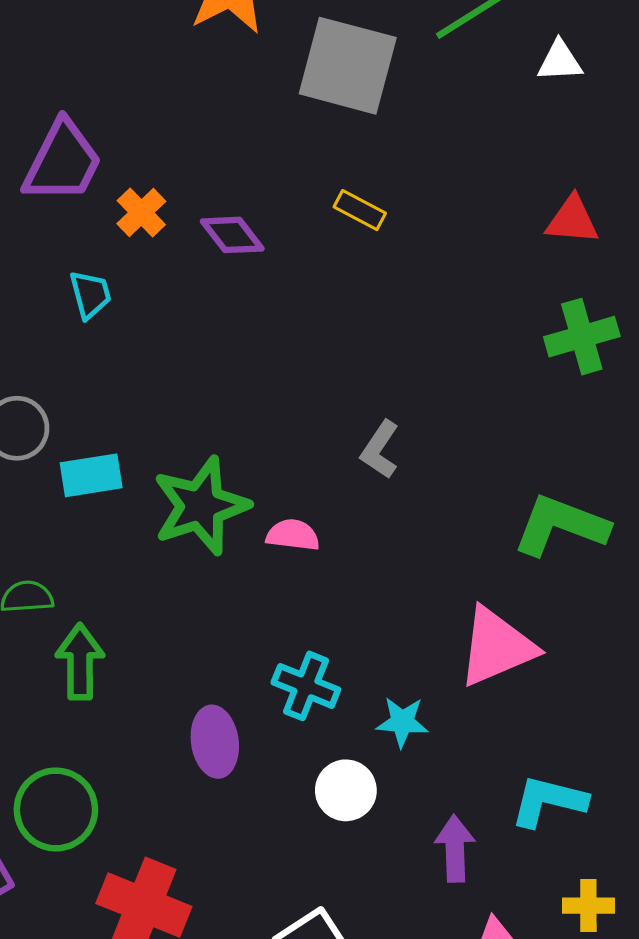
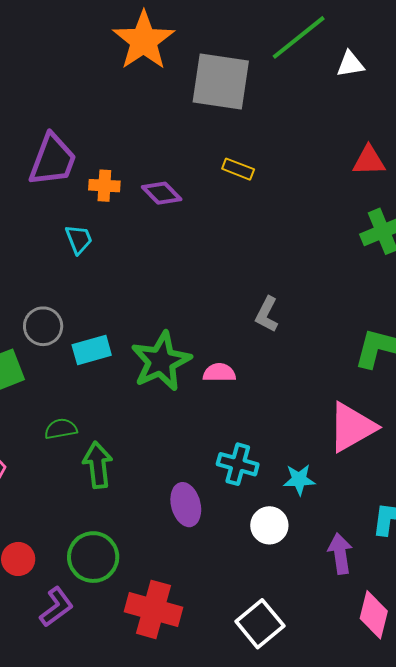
orange cross: (141, 213) -> (104, 186), turned -36

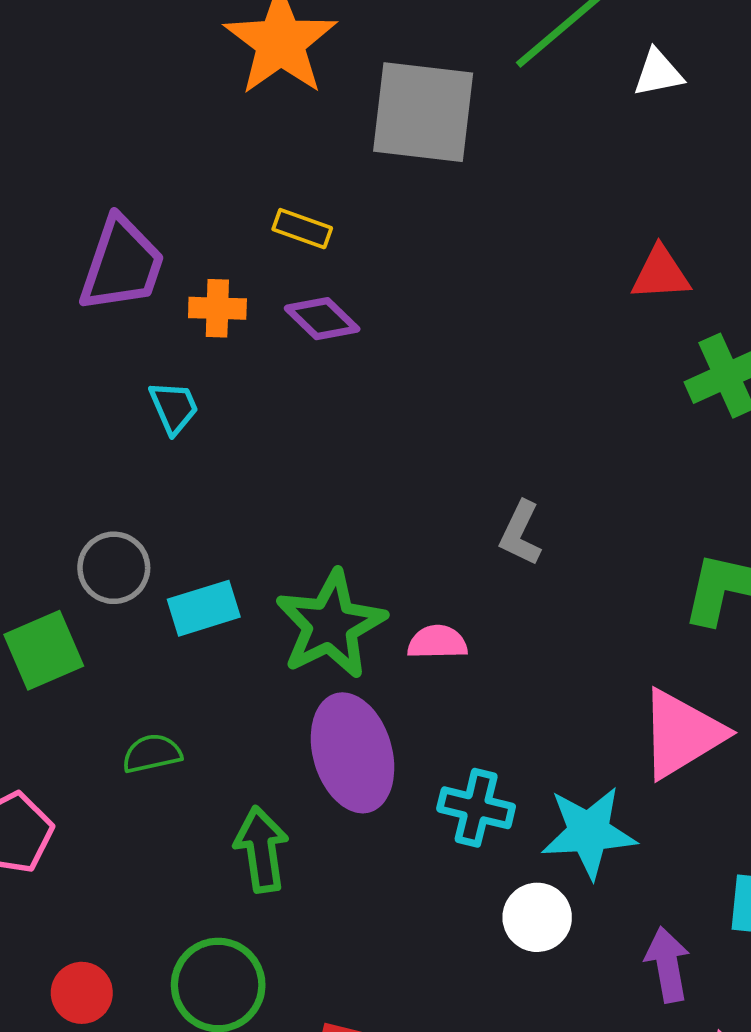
red triangle: (369, 161) -> (661, 274), moved
yellow rectangle: (238, 169) -> (302, 229), moved
green arrow: (98, 465) -> (261, 849), moved
cyan star: (299, 480) -> (589, 832), size x1.6
purple ellipse: (186, 505) -> (353, 753), moved, size x1.5

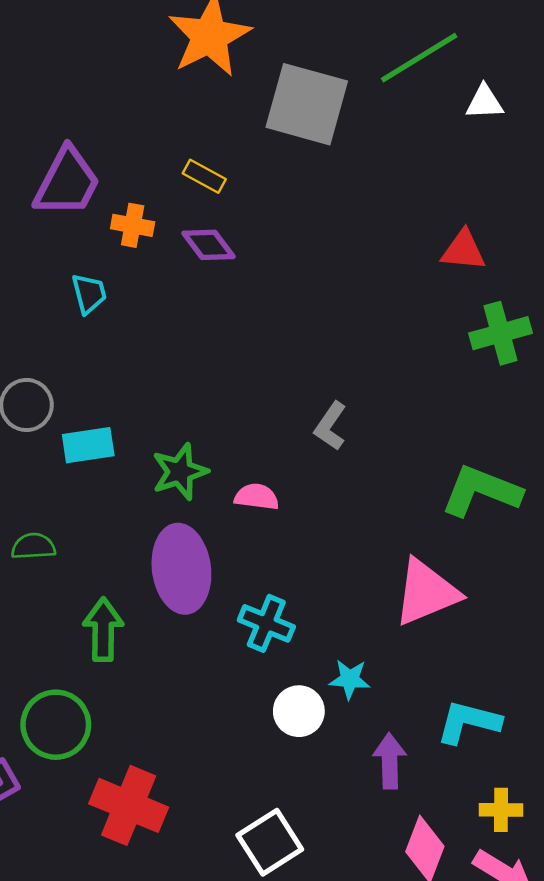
green star: (331, 625) -> (180, 472), size x0.7
cyan star: (589, 832) -> (350, 679), moved, size x0.6

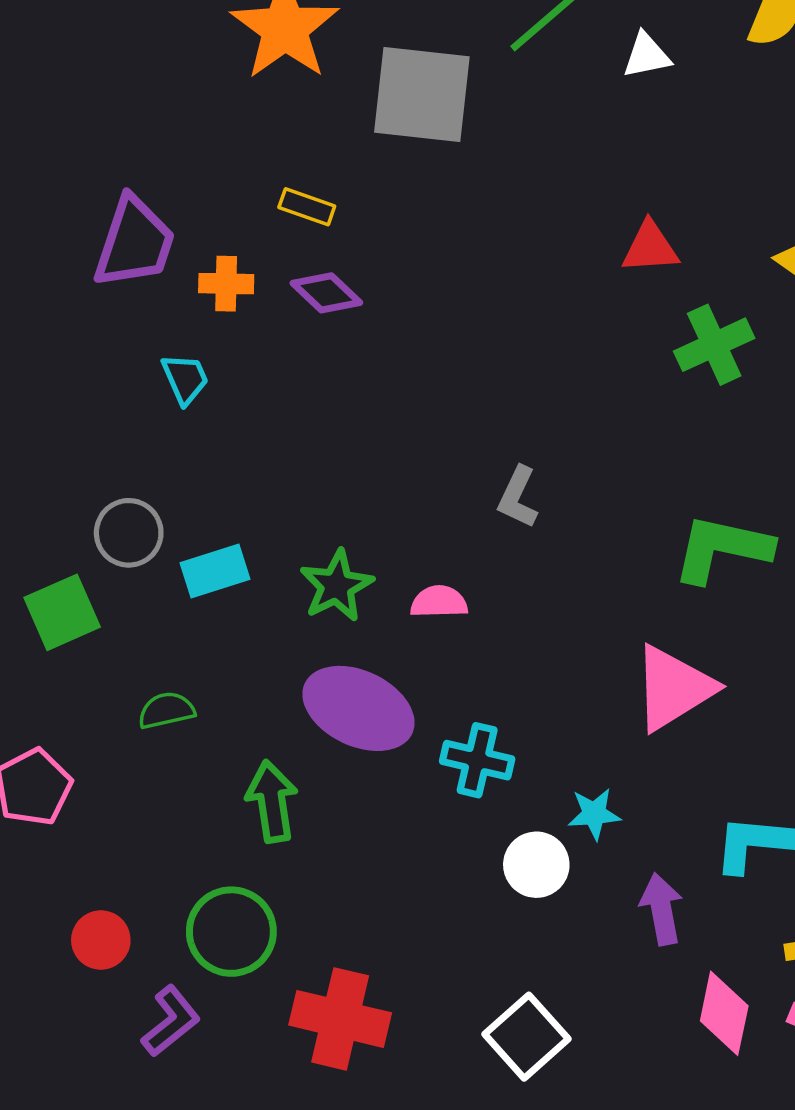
purple ellipse: (181, 569) -> (358, 708), turned -48

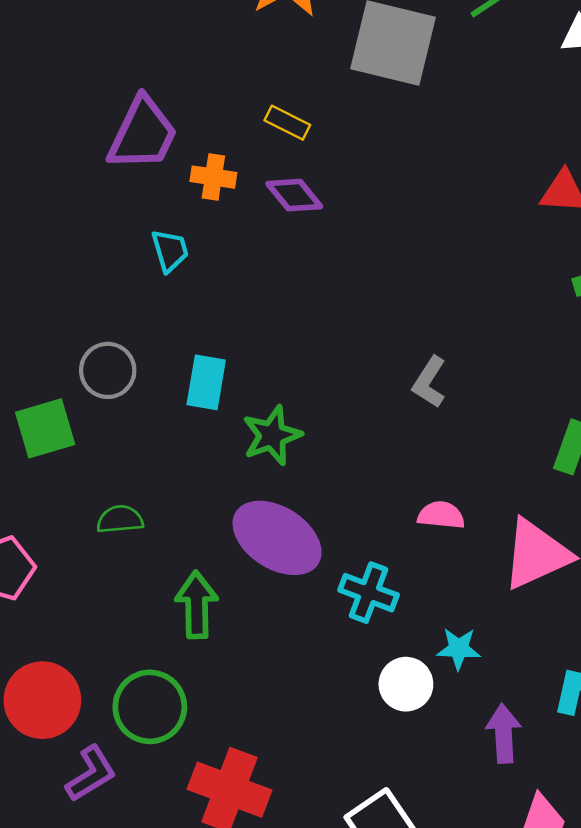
cyan rectangle: (215, 571) -> (206, 382), moved, turned -70
pink semicircle: (439, 602) -> (441, 515), moved
red circle: (101, 940) -> (42, 700), size x1.6

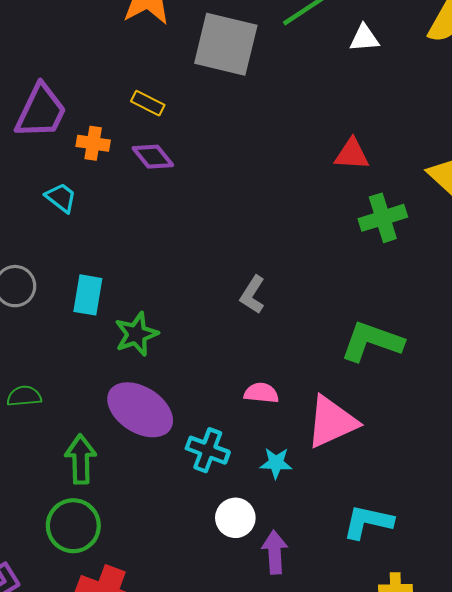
cyan trapezoid: (170, 251) -> (61, 198), turned -36
cyan star: (459, 649) -> (276, 463), moved
green circle: (150, 707) -> (73, 526), moved
purple arrow: (504, 733) -> (275, 552), moved

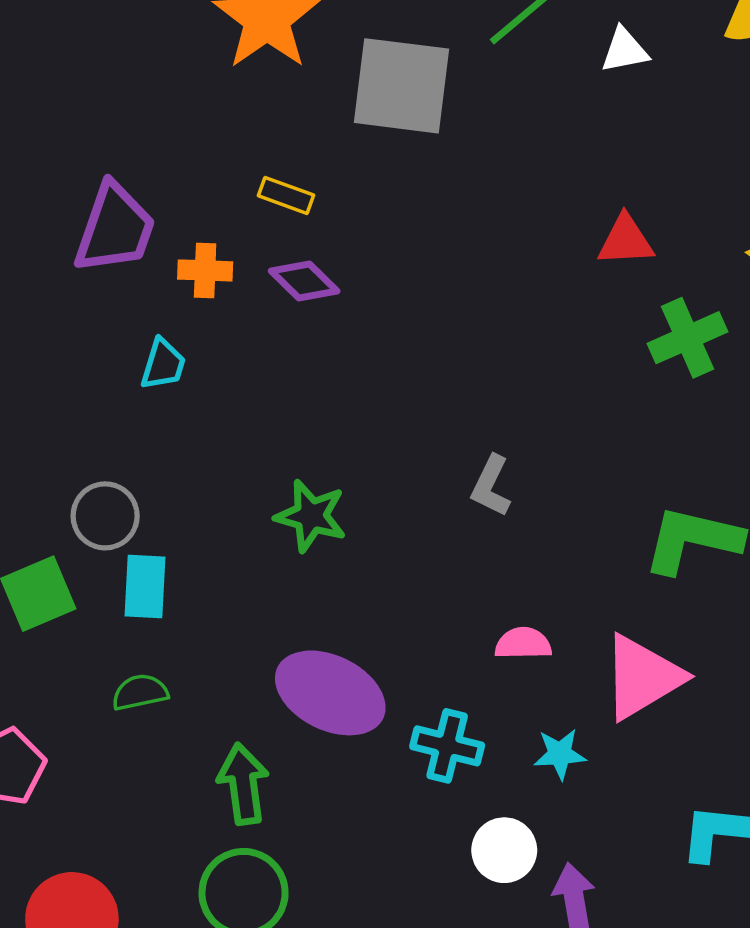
cyan trapezoid: (61, 198) -> (163, 364), turned 76
cyan rectangle: (88, 295) -> (145, 586), moved
green star: (136, 334) -> (311, 516), moved, turned -30

